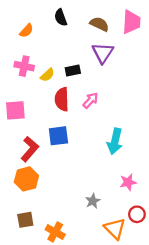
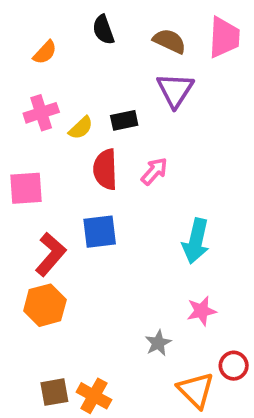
pink cross: (24, 66) -> (41, 113), turned -30
pink star: (128, 182) -> (202, 311), moved
brown square: (25, 220) -> (54, 392), moved

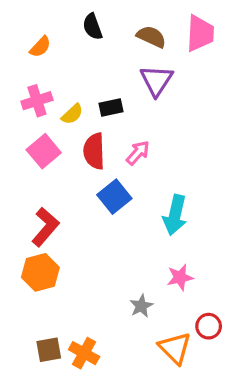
pink square: (26, 188) -> (44, 151), moved, turned -36
blue square: (100, 232) -> (114, 197), moved, turned -32

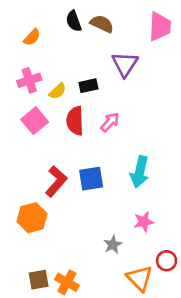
brown semicircle: (151, 37) -> (102, 24), moved
blue square: (114, 197) -> (91, 179), moved, turned 30
red L-shape: (45, 227) -> (56, 181), moved

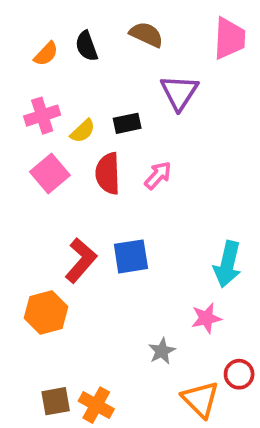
black semicircle: (74, 21) -> (87, 46), moved
cyan arrow: (140, 172) -> (227, 264), moved

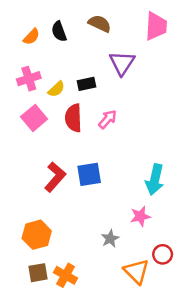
orange hexagon: (46, 312) -> (37, 235), moved

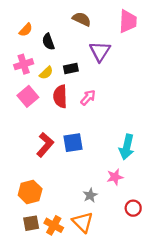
black semicircle: (59, 31) -> (48, 42), moved
orange triangle: (136, 271) -> (83, 222), moved

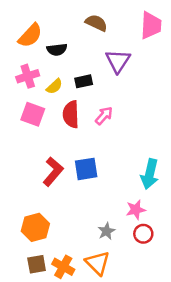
orange semicircle: (26, 30) -> (30, 36), size x1.5
black semicircle: (48, 42) -> (57, 50), turned -77
pink square: (28, 96) -> (33, 114), turned -30
red circle: (133, 208) -> (143, 234), moved

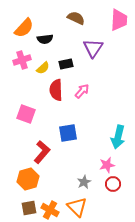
pink square: (33, 114) -> (26, 114), moved
red L-shape: (53, 171) -> (42, 152), moved

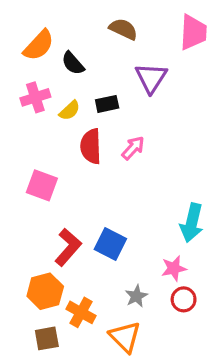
black semicircle: (45, 39) -> (73, 63), turned 56
blue square: (68, 133) -> (110, 244), moved, turned 36
orange cross: (50, 210) -> (81, 312), moved

